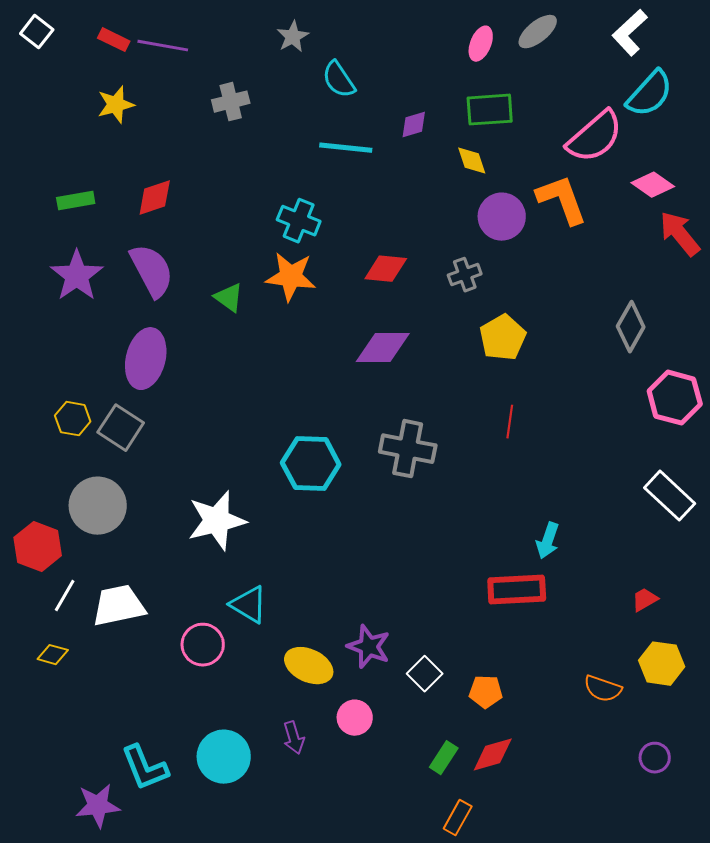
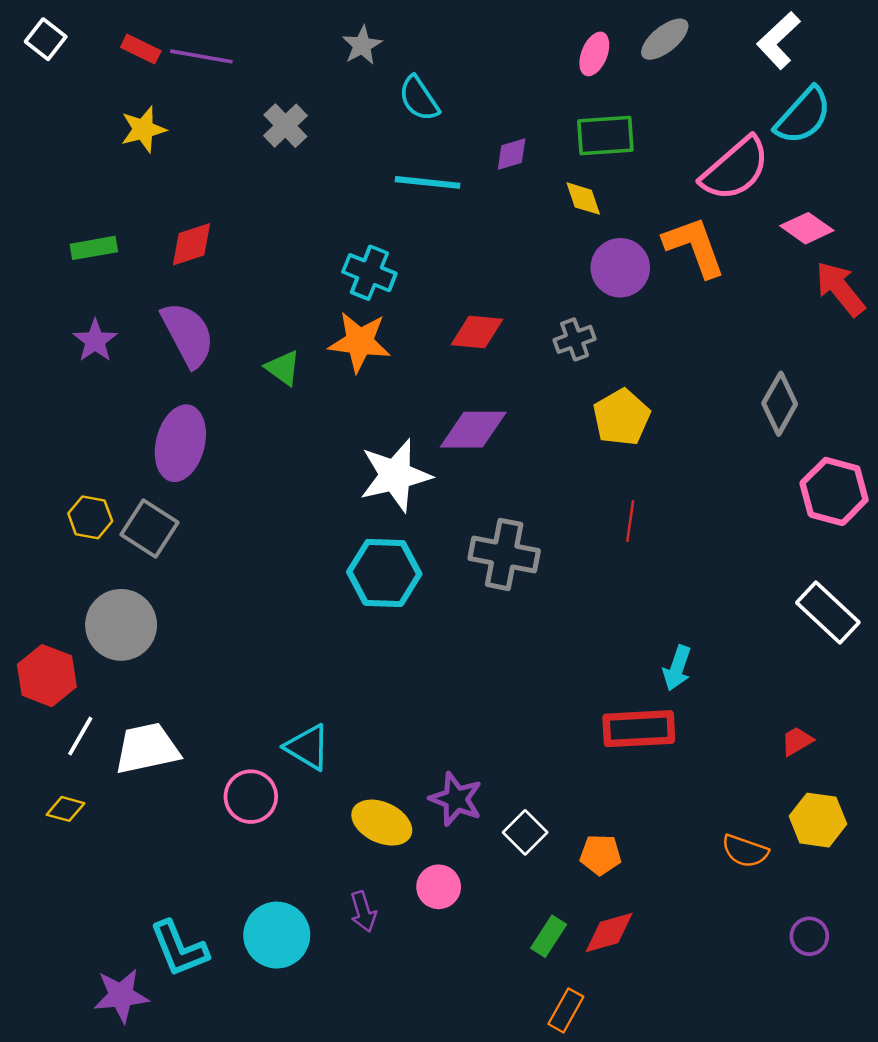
gray cross: (231, 102) -> (285, 126), turned -30
purple star: (77, 276) -> (95, 341), size x0.7
white star: (217, 521) -> (395, 475), moved

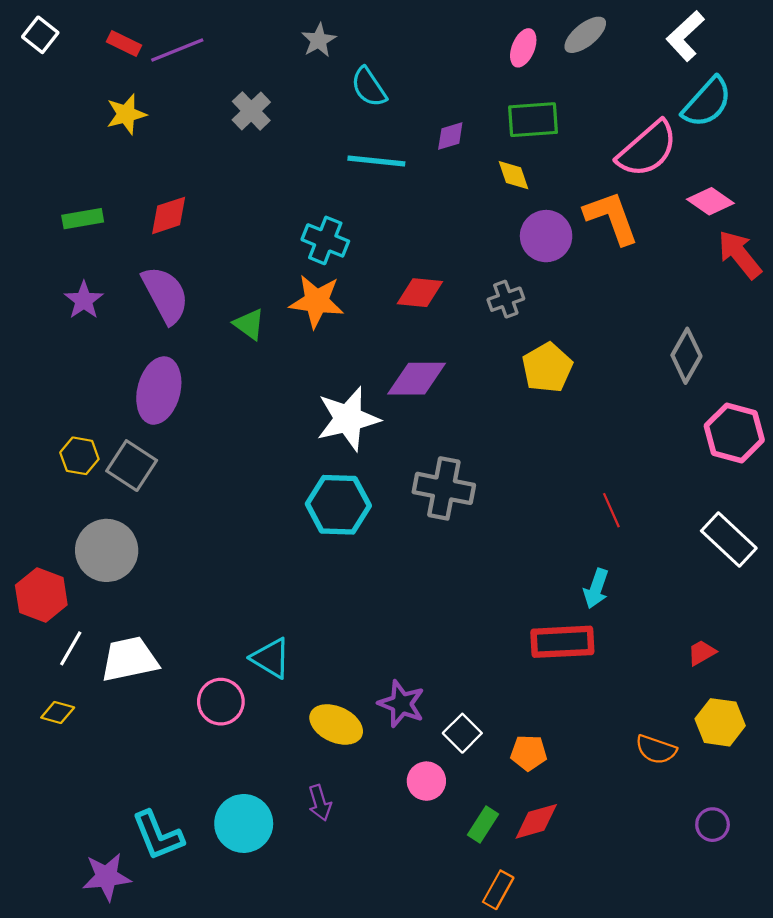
purple line: (201, 56) -> (177, 50), turned -32
red line: (630, 521) -> (611, 510), moved, turned -32
pink circle: (439, 887) -> (426, 781), moved

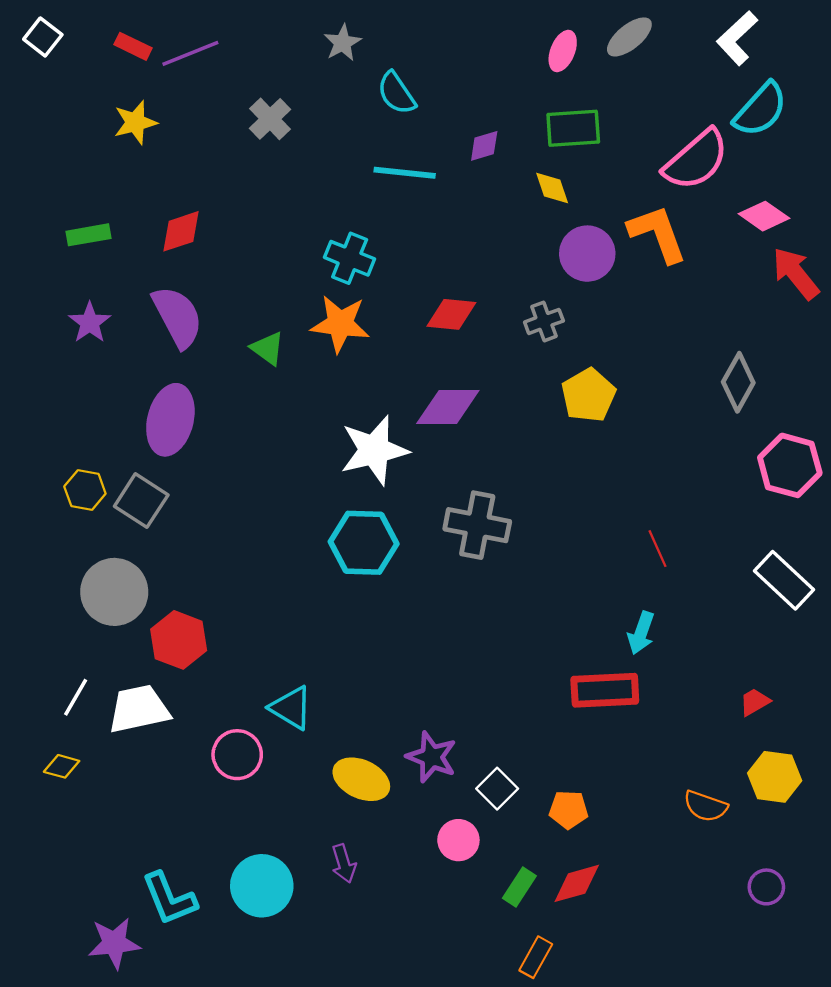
red hexagon: (41, 595) -> (179, 640), moved

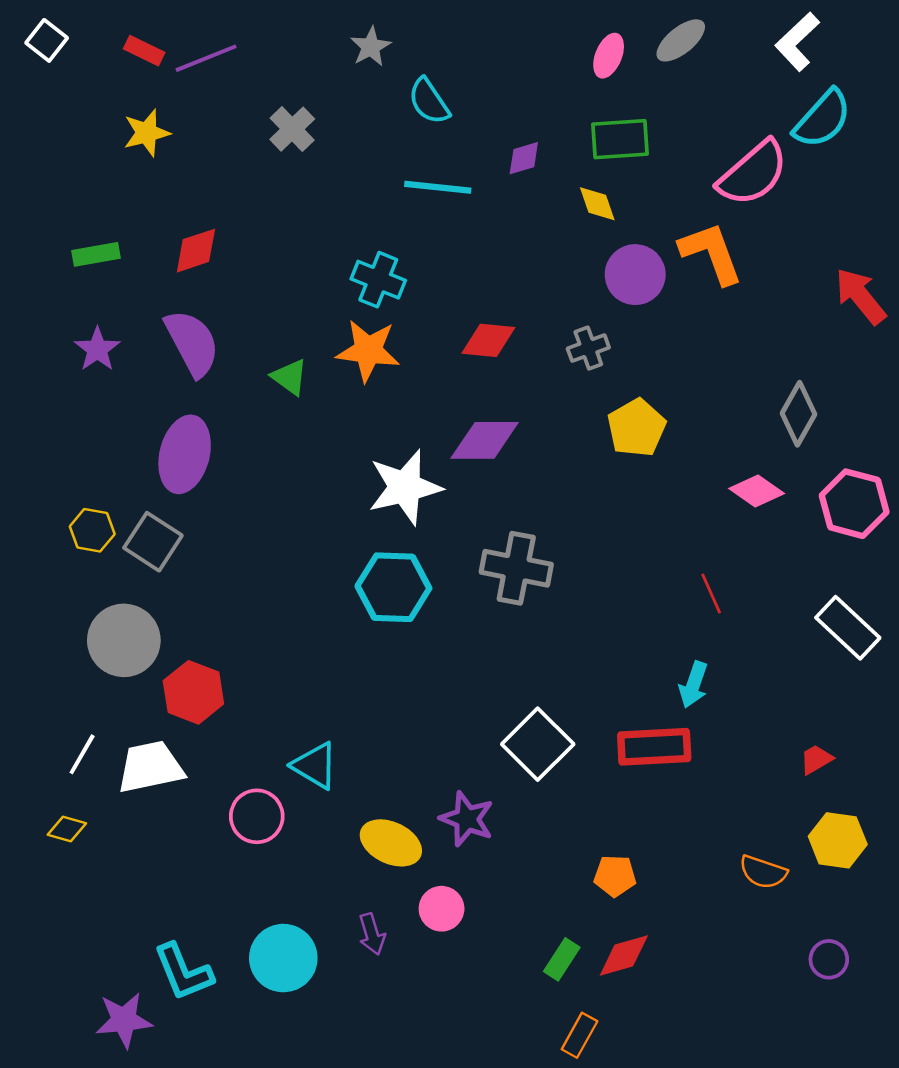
pink diamond: (764, 216) -> (757, 491), moved
white square: (497, 789) -> (538, 744), moved, size x1.6
pink circle: (458, 840) -> (442, 909), moved

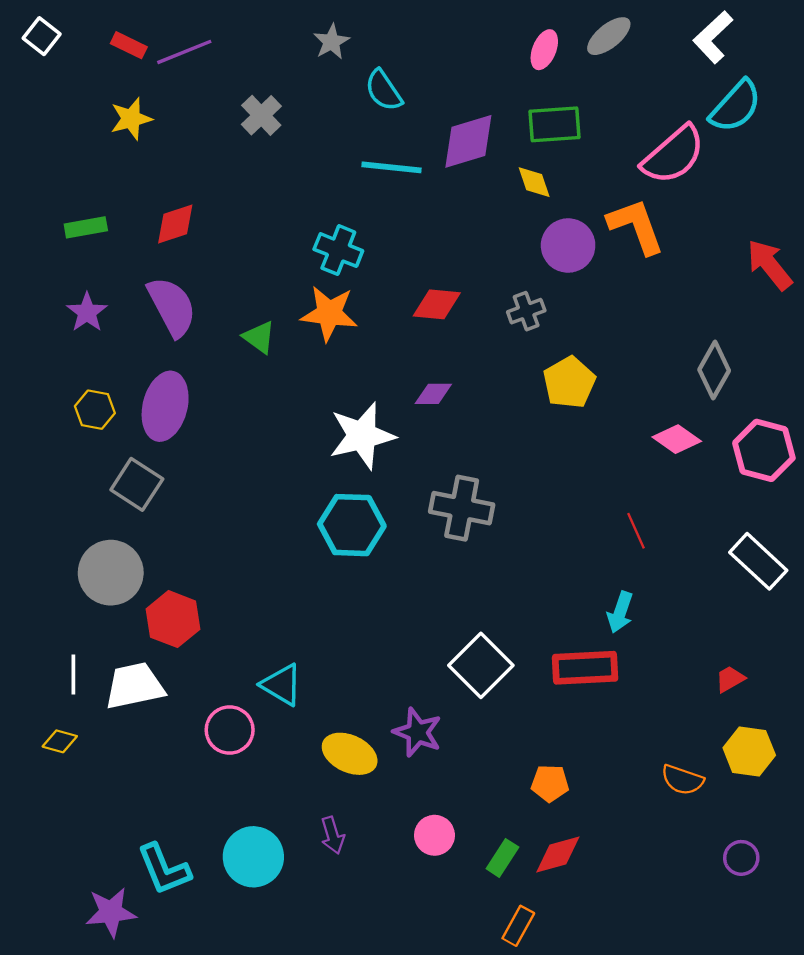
purple diamond: (524, 158) -> (468, 141), size x1.8
purple diamond: (485, 440) -> (433, 394), size x0.6
yellow hexagon: (92, 530) -> (95, 410), moved
white line: (82, 754) -> (73, 675), turned -30
pink circle: (442, 909) -> (434, 835), moved

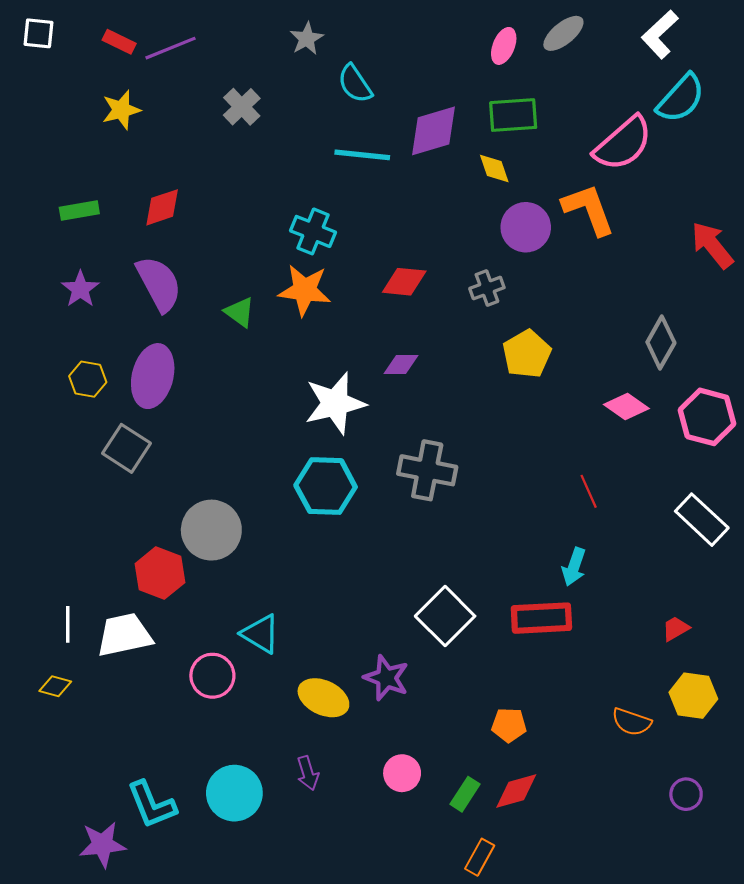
white square: (42, 36) -> (38, 33), turned -32
gray circle: (111, 573) -> (211, 530), moved

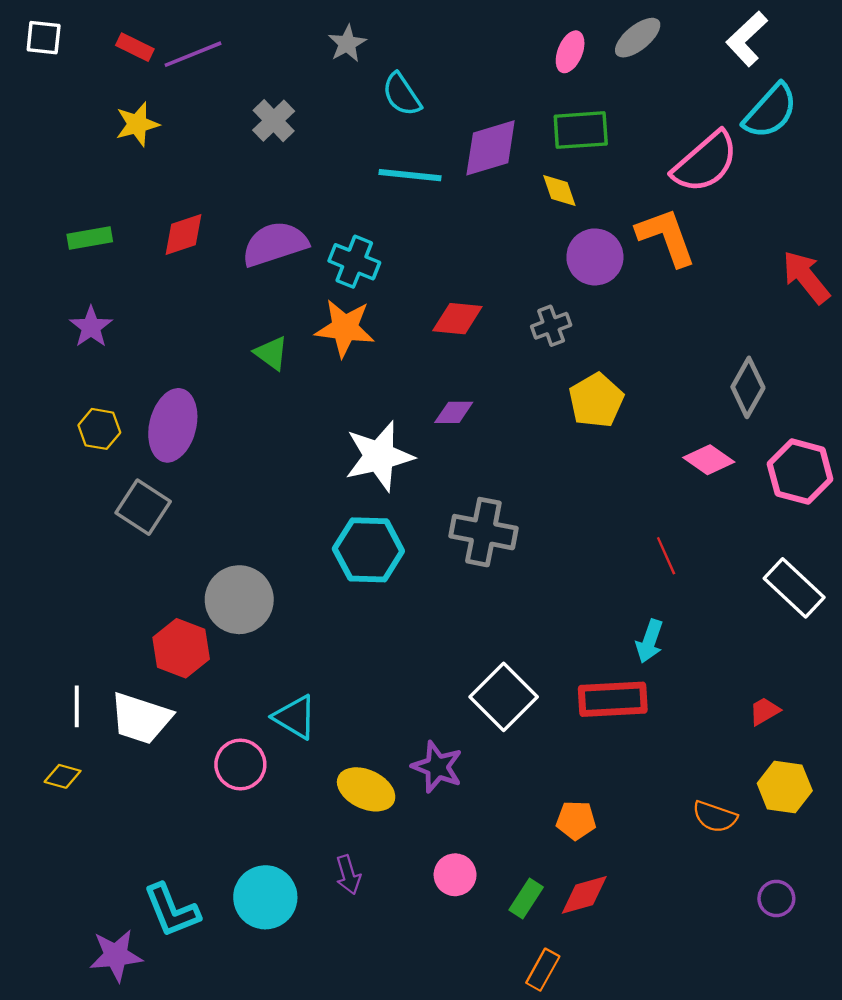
purple semicircle: (159, 284) -> (275, 244), moved, turned -80
white trapezoid: (124, 635) -> (141, 718), turned -150

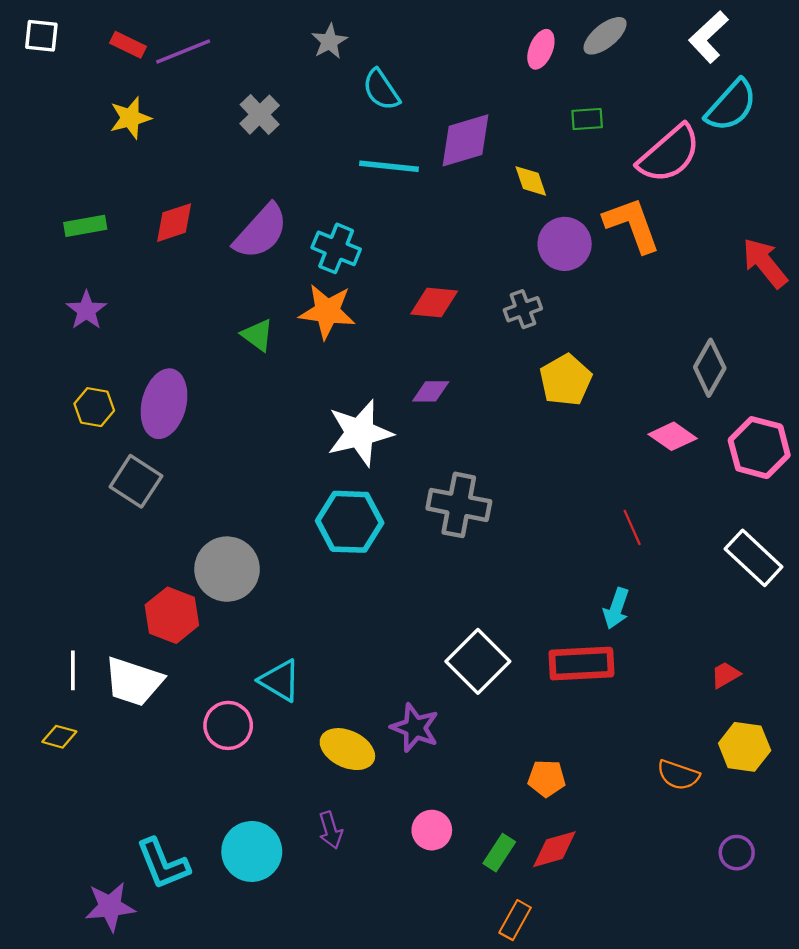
green rectangle: (581, 130) -> (587, 119), moved, size x0.6
purple semicircle: (275, 244) -> (261, 232), turned 150

